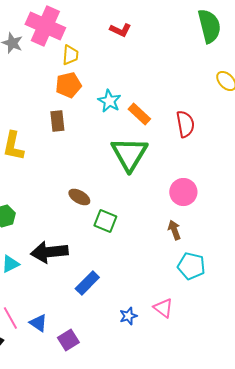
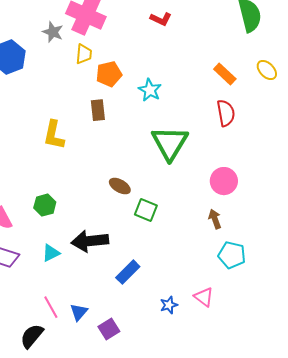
yellow trapezoid: (70, 55) -> (84, 54), moved
orange rectangle: (139, 114) -> (225, 74), moved
blue triangle: (38, 323) -> (79, 312), turned 36

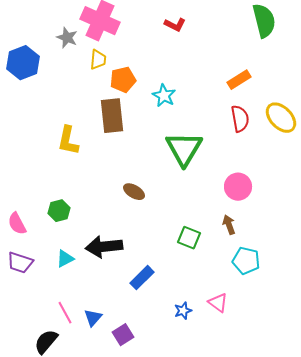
yellow ellipse: (267, 70) -> (281, 118), moved, size x1.5
orange rectangle: (225, 74) -> (239, 80), turned -75
brown rectangle: (98, 110) -> (112, 116), size x1.6
green square: (146, 210) -> (189, 238), moved

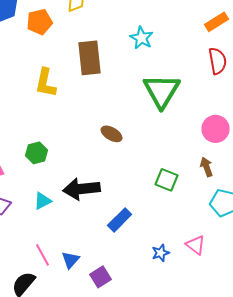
orange pentagon: (123, 80) -> (40, 22), moved

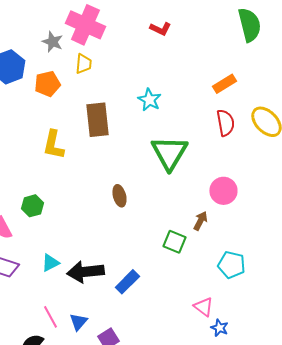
brown ellipse: (112, 134) -> (119, 196), turned 45
green hexagon: (37, 153) -> (32, 206), moved
brown arrow: (207, 167) -> (200, 221), moved, turned 48
black arrow: (82, 189) -> (85, 272), moved
blue star: (161, 253) -> (219, 328), moved, turned -30

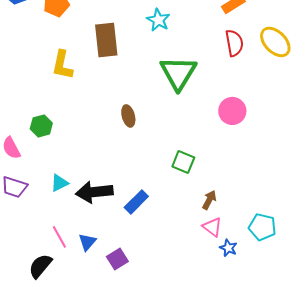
brown arrow: (200, 221) -> (209, 200), moved
cyan pentagon: (231, 265) -> (262, 227), moved

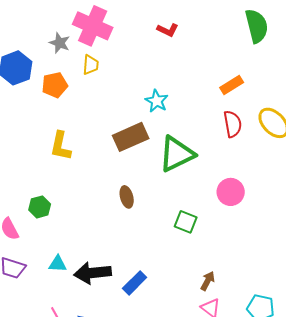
brown rectangle: (106, 40) -> (131, 137), moved, turned 72
green triangle: (178, 73) -> (177, 154), turned 33
green square: (183, 162) -> (186, 222), moved
cyan triangle: (59, 183) -> (58, 264), turned 30

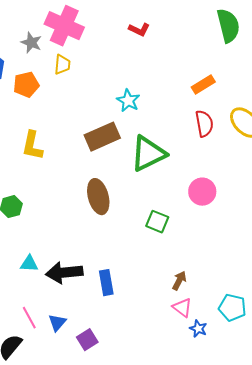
brown ellipse: (127, 197) -> (98, 197), size x1.6
blue rectangle: (135, 283) -> (106, 283), turned -55

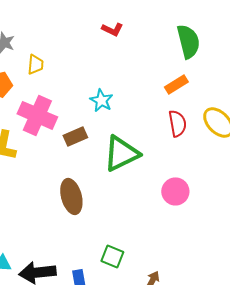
pink cross: (64, 26) -> (37, 115), moved
green semicircle: (228, 26) -> (188, 41), moved
brown rectangle: (102, 137) -> (75, 136), size x0.7
green square: (157, 222) -> (112, 256), moved

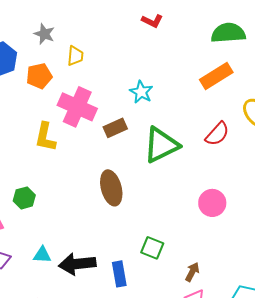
green semicircle: (188, 41) -> (228, 33), turned -80
orange rectangle: (176, 84) -> (216, 76), size x1.4
red semicircle: (177, 123) -> (217, 134), moved, turned 52
pink circle: (175, 191) -> (212, 203), moved

